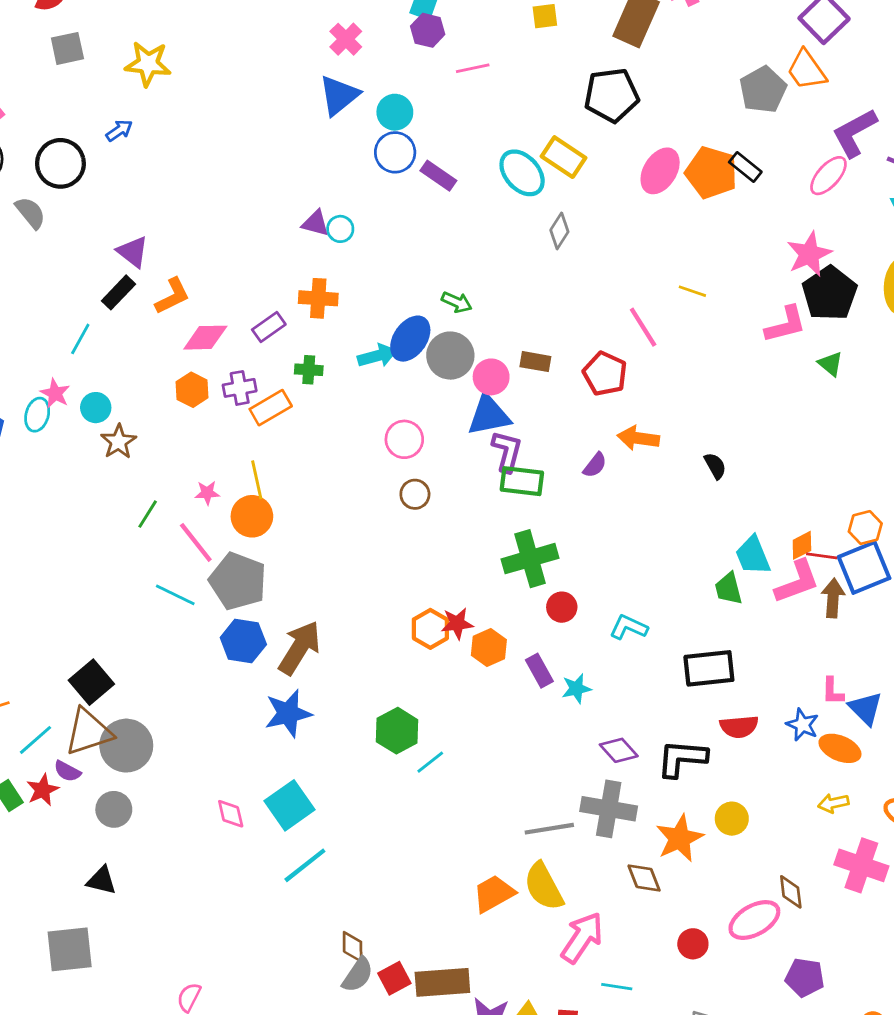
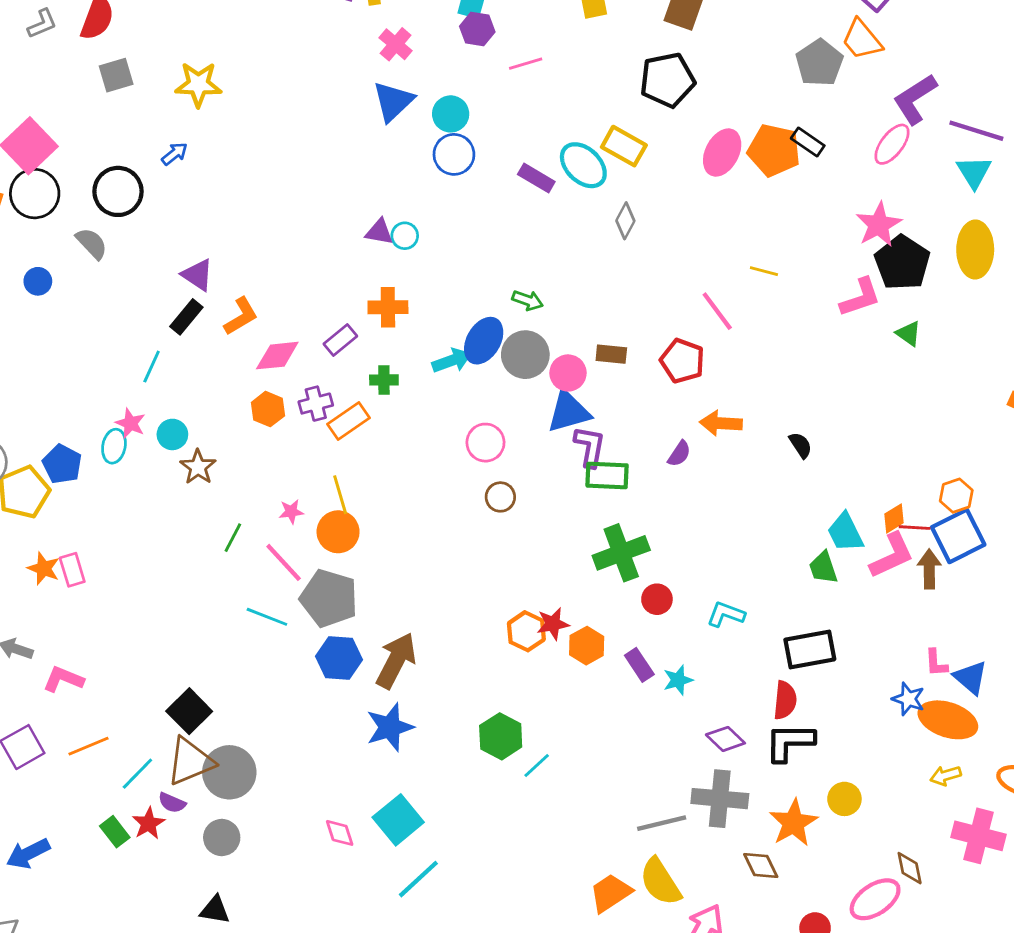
purple rectangle: (438, 176) -> (536, 178), moved
red semicircle: (739, 727) -> (785, 700), moved, turned -75
orange ellipse: (840, 748) -> (948, 720), size x1.4

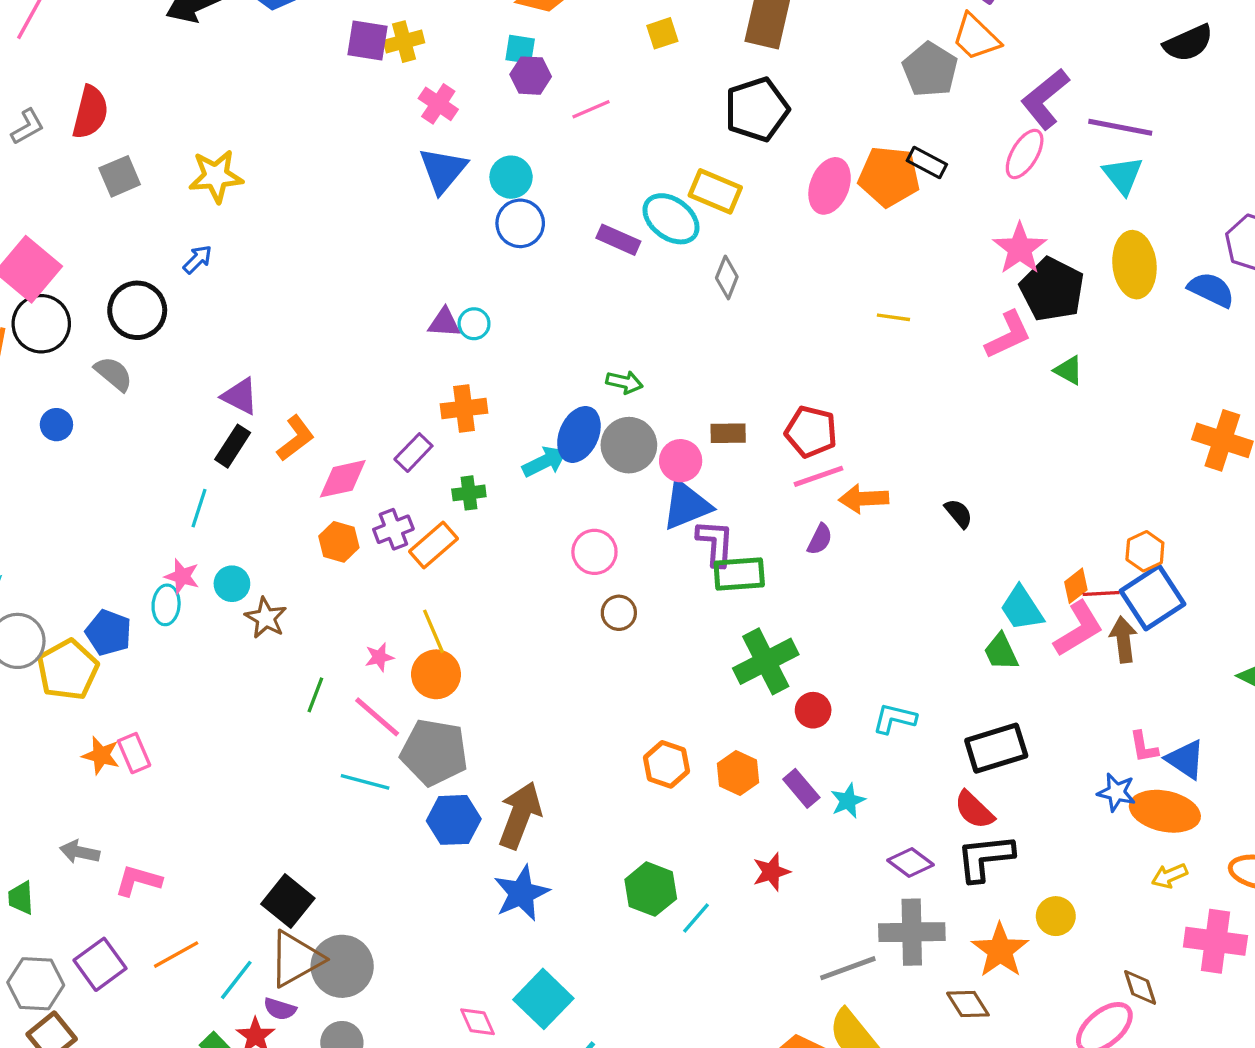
pink line: (717, 311) -> (819, 476), moved, turned -66
red star: (553, 624) -> (771, 872), moved
red semicircle: (785, 700) -> (974, 810), turned 135

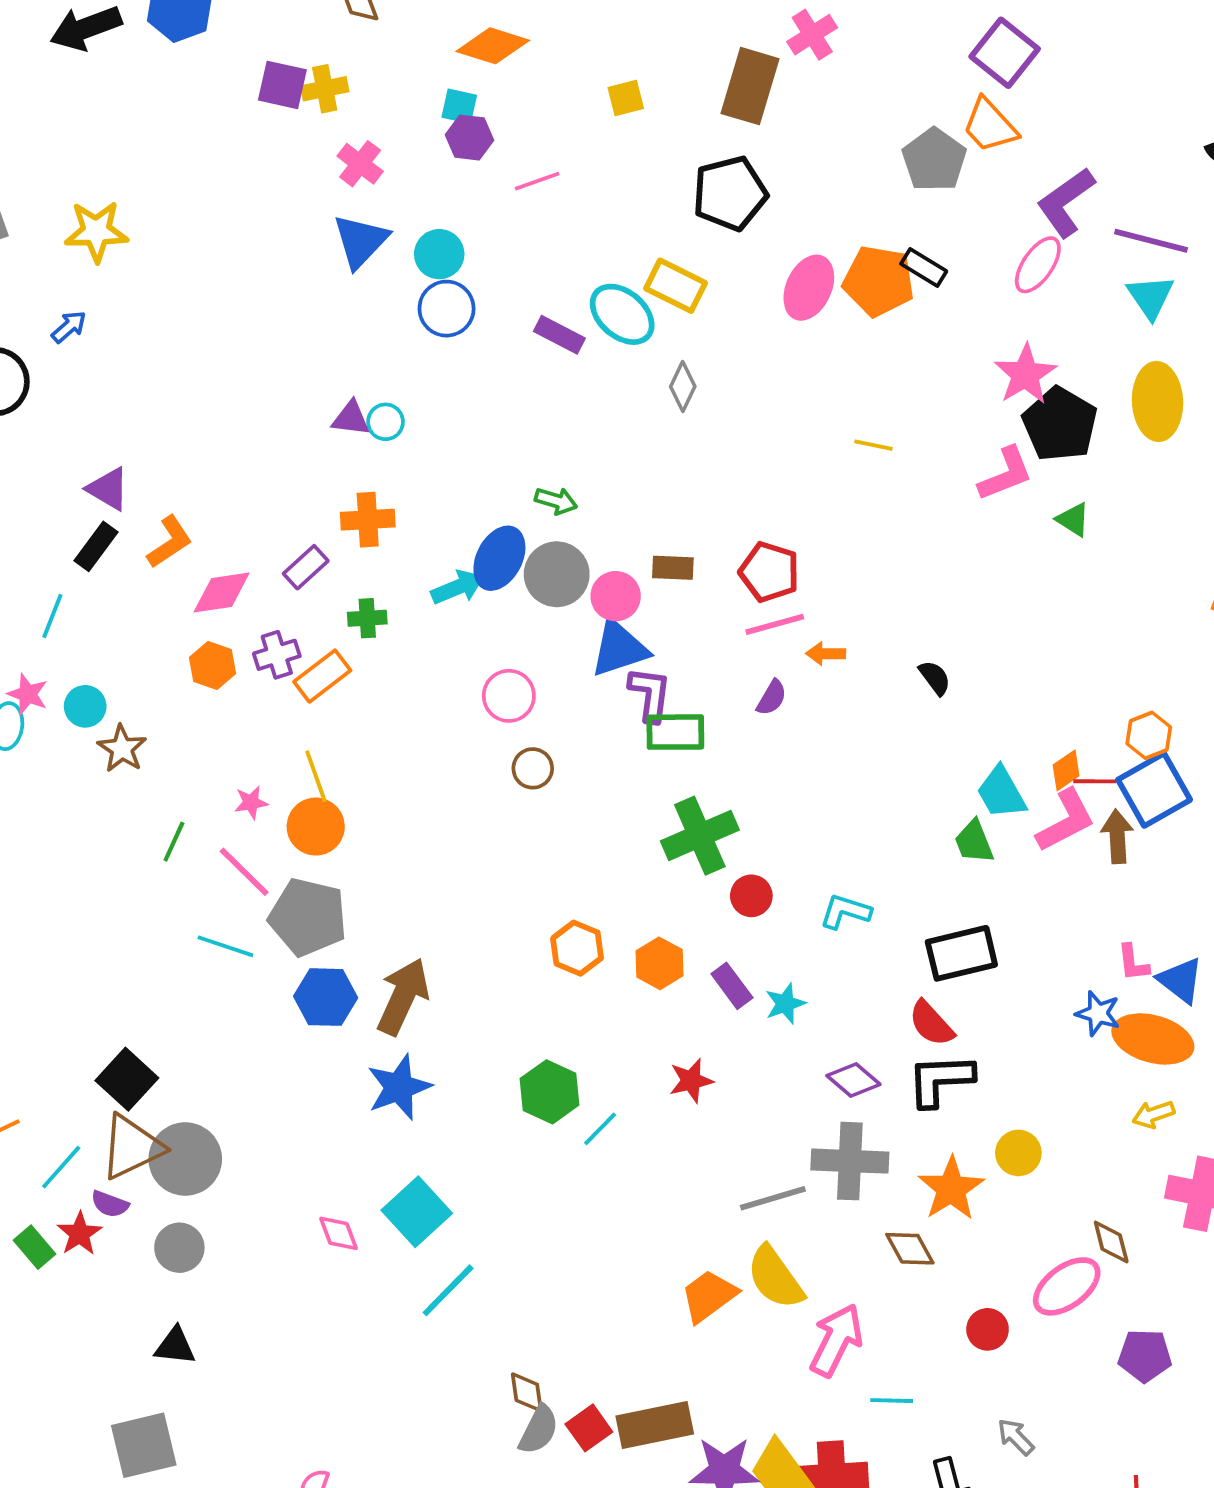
orange arrow: (864, 499) -> (826, 654), size x0.7

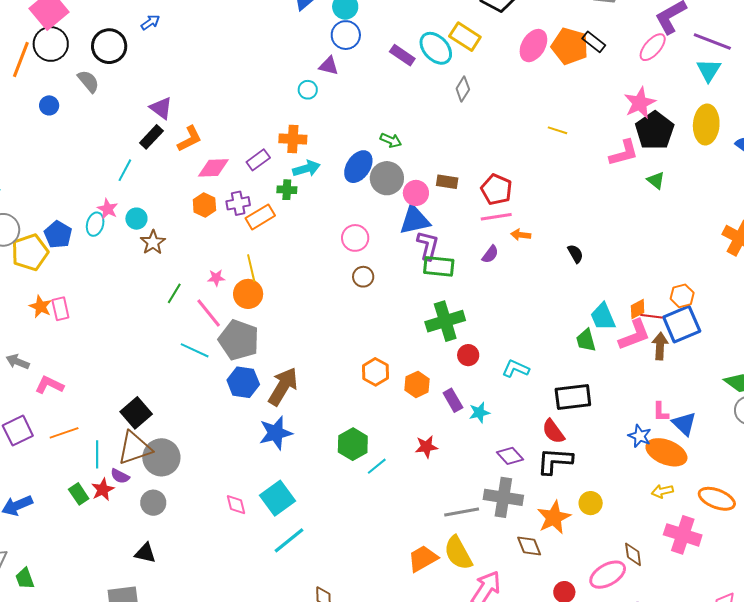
purple triangle: (351, 418) -> (329, 66), moved
cyan arrow: (458, 587) -> (306, 169), moved
cyan line: (61, 1167) -> (97, 454), turned -48

